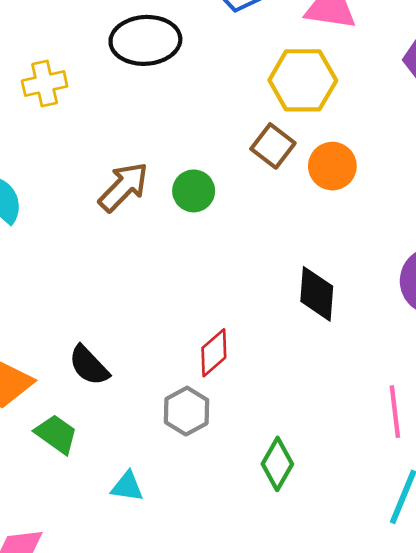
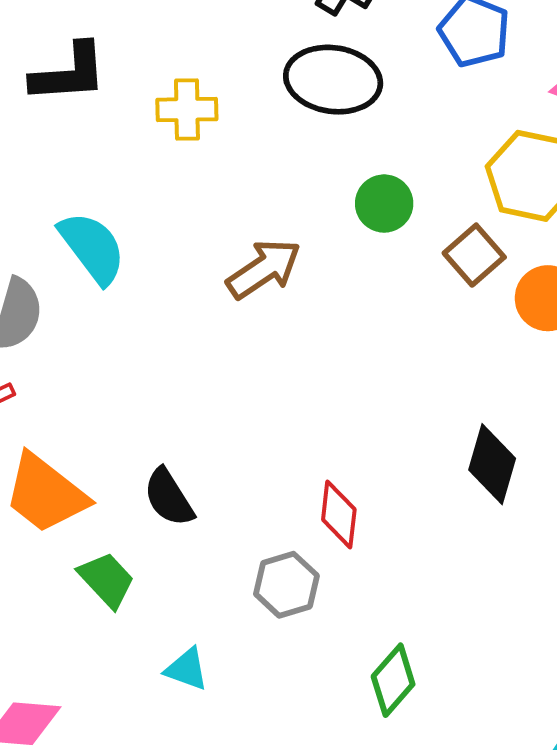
green circle: (194, 191) -> (384, 204), moved
red diamond: (214, 353) -> (339, 514), turned -54

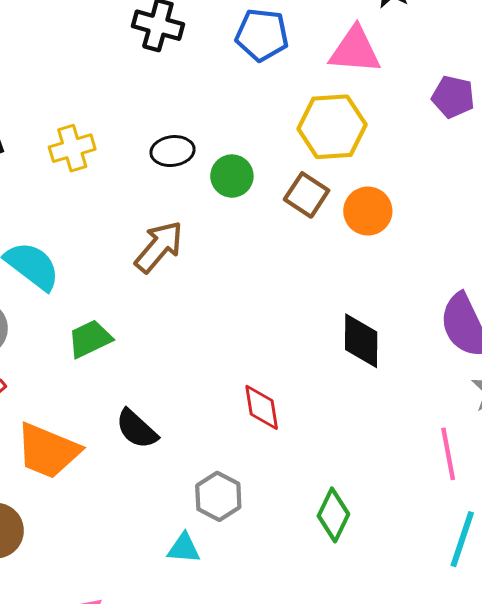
black ellipse: (333, 80) -> (173, 151), moved, size x0.6
green trapezoid: (107, 580) -> (90, 339), moved, turned -57
gray hexagon: (286, 585) -> (218, 496), moved

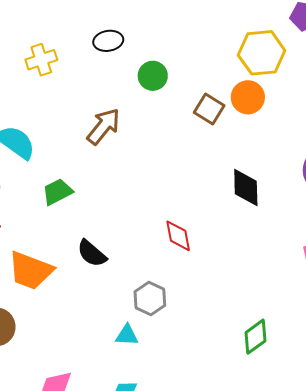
yellow hexagon: (332, 127) -> (262, 53), moved
black ellipse: (173, 151) -> (108, 41), moved
brown square: (307, 195) -> (209, 109), moved
green diamond: (333, 515) -> (255, 337), moved, turned 30

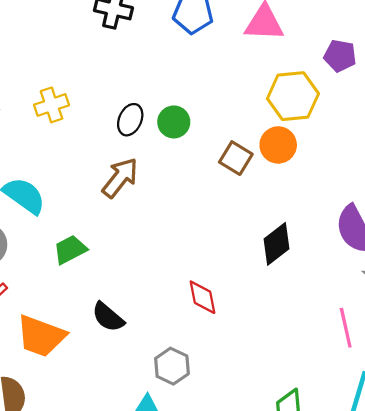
black ellipse: (108, 41) -> (130, 120), moved, turned -56
black diamond: (246, 188) -> (276, 244), turned 54

